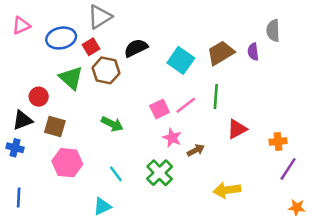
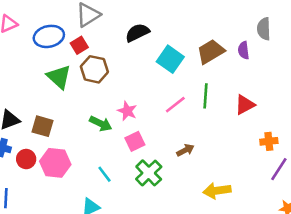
black semicircle: (136, 48) -> (137, 33), moved
red circle: (39, 97) -> (26, 159), moved
pink square: (160, 109) -> (135, 141), moved
red triangle: (237, 129) -> (245, 105), moved
pink star: (172, 138) -> (127, 111), moved

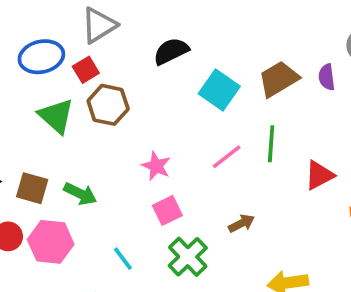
red triangle: (245, 105) -> (319, 175), moved
green arrow: (101, 124) -> (80, 194), moved

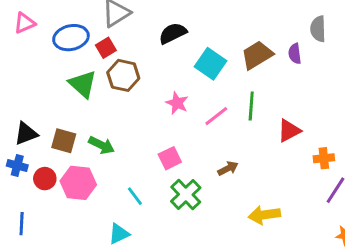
pink star: (156, 166) -> (177, 103), moved

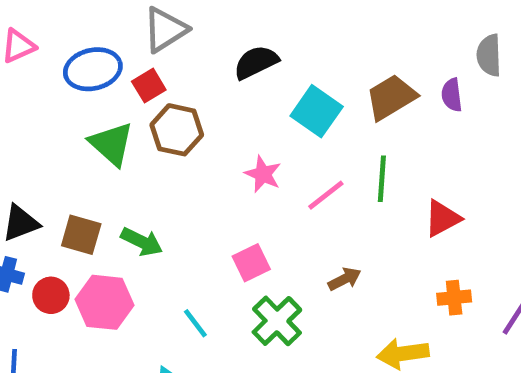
orange cross: (324, 158) -> (454, 298), moved

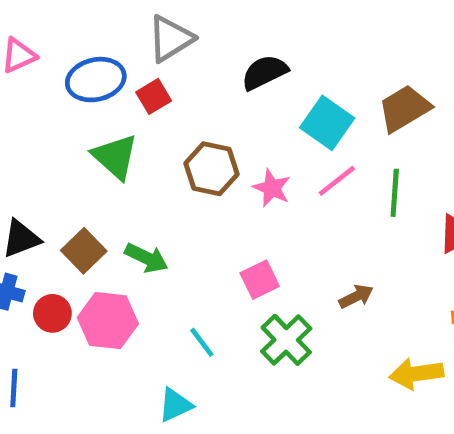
brown hexagon: (177, 130) -> (212, 169), moved
pink line: (326, 195) -> (337, 181), moved
brown square: (81, 235) -> (84, 251), turned 30

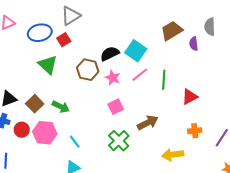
black semicircle: (265, 72) -> (110, 54), moved
brown trapezoid: (404, 108) -> (172, 31), moved
pink square: (260, 280) -> (116, 107), moved
brown arrow: (356, 296) -> (148, 123), size x1.5
cyan line: (202, 342) -> (75, 142), moved

